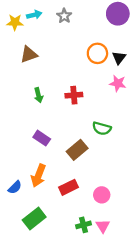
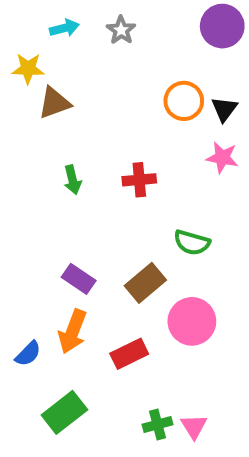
yellow star: (15, 22) -> (28, 69), moved
purple rectangle: (42, 138) -> (79, 279), moved
pink circle: (102, 195) -> (192, 321), moved, size x1.5

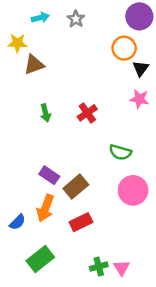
orange circle: (184, 101) -> (124, 48), moved
red cross: (139, 180) -> (87, 113), turned -30
brown rectangle: (145, 283) -> (76, 187), moved
pink circle: (192, 321) -> (133, 190), moved

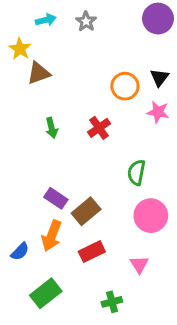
yellow star: (17, 43) -> (20, 49), turned 30
orange circle: (124, 48) -> (125, 86), moved
green semicircle: (120, 152) -> (136, 172), turned 85
pink triangle: (122, 268) -> (139, 264), moved

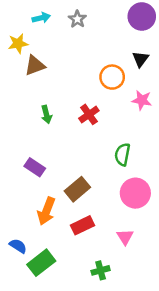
yellow star: (20, 49) -> (18, 44), turned 30
black triangle: (159, 78) -> (140, 59), moved
purple rectangle: (56, 198) -> (35, 167), moved
blue semicircle: (20, 252) -> (18, 246), moved, turned -102

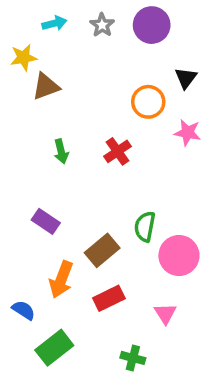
purple circle: (142, 16) -> (152, 25), moved
green semicircle: (122, 154) -> (145, 226), moved
blue semicircle: (18, 246) -> (24, 310), moved
green cross: (101, 270) -> (133, 358), turned 30

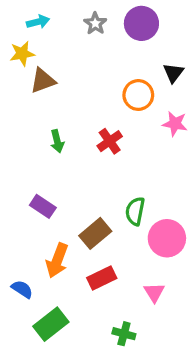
cyan arrow: (54, 23) -> (38, 22), moved

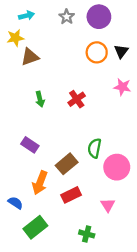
orange circle: (138, 95) -> (97, 52), moved

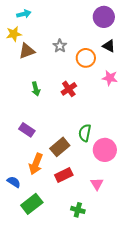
gray star: (67, 17) -> (60, 46), moved
purple circle: (99, 17) -> (104, 17), moved
black triangle: (121, 51) -> (109, 46), turned -40
orange circle: (97, 52) -> (86, 58), moved

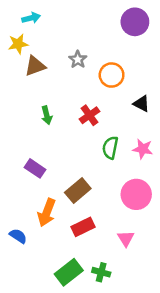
black triangle: (109, 46) -> (141, 104), moved
pink star: (110, 78) -> (143, 149), moved
green semicircle: (85, 133) -> (110, 148), moved
green rectangle: (32, 204) -> (69, 272), moved

